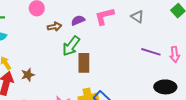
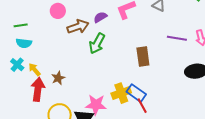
brown arrow: (54, 27) -> (78, 27), size x1.5
brown rectangle: (84, 63) -> (143, 57), moved

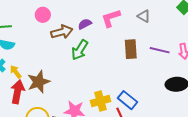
brown rectangle: (143, 57) -> (131, 49), moved
brown star: (58, 78) -> (39, 82), size x1.6
blue rectangle: (136, 93) -> (128, 100), moved

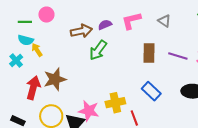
pink circle: (43, 15) -> (46, 15), moved
yellow arrow: (16, 72) -> (37, 50), moved
blue rectangle: (128, 100) -> (151, 91), moved

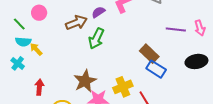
green line: (25, 22) -> (19, 24), turned 56
brown rectangle: (149, 53) -> (149, 54), moved, turned -36
brown star: (55, 79) -> (85, 81), moved
red arrow: (33, 88) -> (39, 87), size x0.7

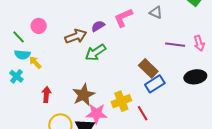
green arrow: (96, 39) -> (95, 52), turned 30
blue rectangle: (156, 69) -> (155, 84), turned -66
red arrow: (39, 87) -> (46, 94), moved

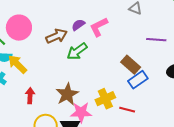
pink L-shape: (123, 18) -> (99, 27), moved
pink circle: (39, 26) -> (19, 28), size x1.6
yellow arrow: (35, 62) -> (17, 64), size x1.5
red line: (143, 113) -> (127, 110), turned -42

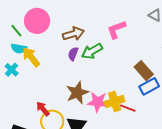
purple semicircle: (78, 25) -> (73, 54), moved, turned -40
red arrow: (30, 96) -> (43, 109), moved, turned -49
red line: (127, 110) -> (128, 108), moved
pink star: (81, 112) -> (98, 102), moved

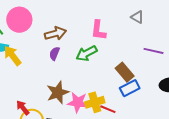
pink L-shape: (116, 29) -> (98, 30), turned -65
green arrow: (92, 51) -> (86, 53), moved

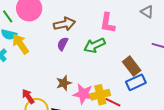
brown star: (58, 92) -> (64, 83), size x0.7

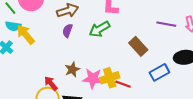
blue rectangle: (136, 82) -> (159, 72), moved
red arrow: (28, 96) -> (51, 83), moved

